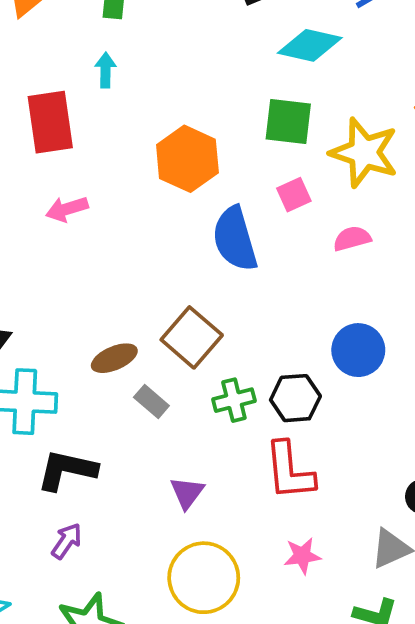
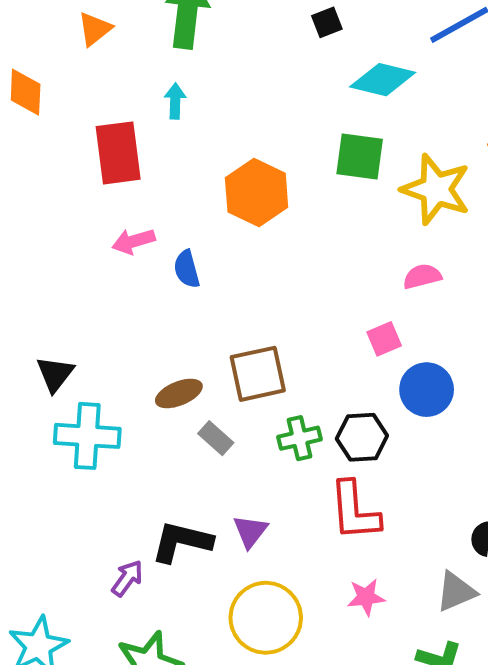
pink square: (294, 195) -> (384, 339), moved
blue semicircle: (235, 239) -> (187, 269), moved, size x0.6
brown square: (192, 337) -> (258, 374), turned 36
black L-shape: (67, 470) -> (182, 542), moved

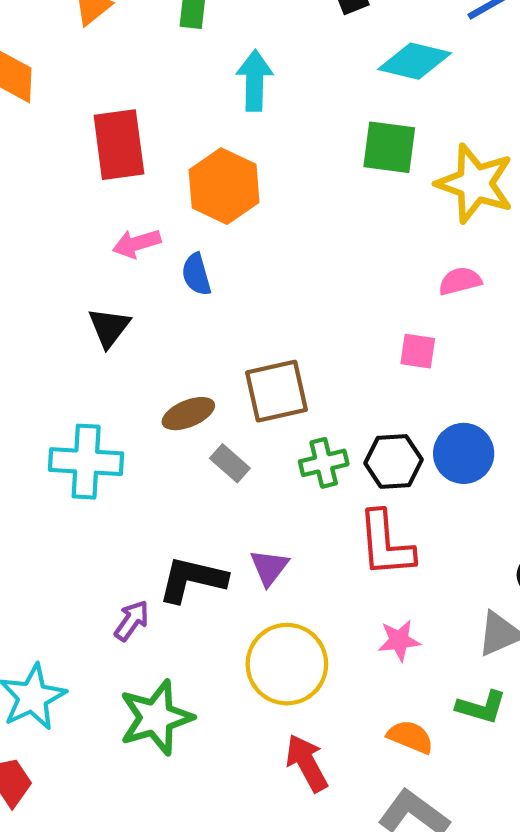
cyan arrow: (175, 101) -> (255, 81), moved, size x1.5
orange hexagon: (257, 193) -> (224, 186), moved
pink square: (384, 339) -> (418, 351), turned 32
black triangle: (55, 374) -> (109, 327), moved
blue circle: (427, 390) -> (464, 453), moved

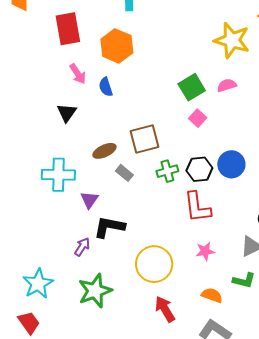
green square: (389, 147) -> (192, 87), moved, turned -36
pink arrow: (137, 243) -> (78, 74), turned -105
pink square: (418, 351) -> (198, 118), moved, turned 36
purple triangle: (269, 567) -> (89, 200), moved

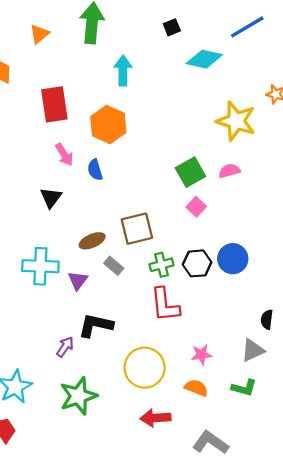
purple triangle: (89, 200) -> (78, 280), moved
red L-shape: (197, 207) -> (165, 305), moved
orange semicircle: (212, 295) -> (196, 388), moved
red arrow: (165, 309) -> (156, 418), turned -64

